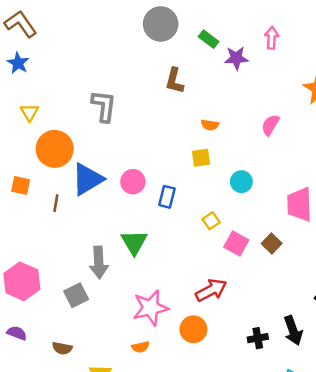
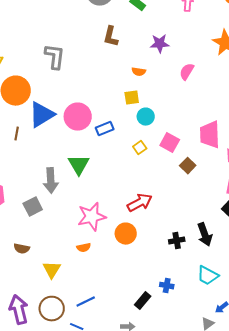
purple star: (236, 58) -> (160, 44), moved
pink circle: (133, 182) -> (78, 117), size x1.4
cyan circle: (241, 182) -> (146, 117), moved
blue rectangle: (167, 197) -> (105, 129), turned 54
pink square: (236, 243) -> (170, 143), moved

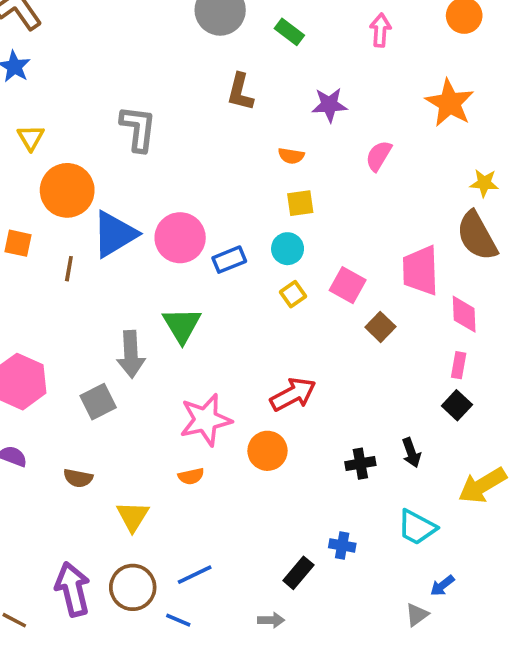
yellow square: (132, 98) -> (300, 203), moved
cyan circle: (146, 117) -> (288, 249), moved
black arrow: (205, 235) -> (411, 453), size x0.7

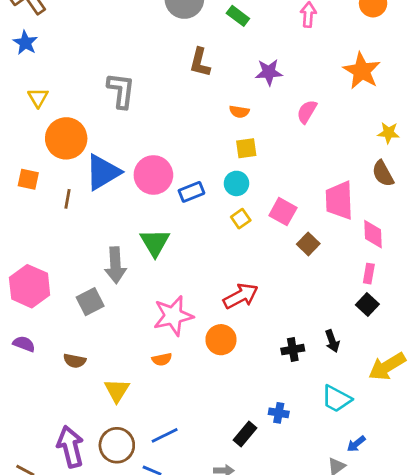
brown semicircle: (477, 236) -> (383, 174), size x0.7

